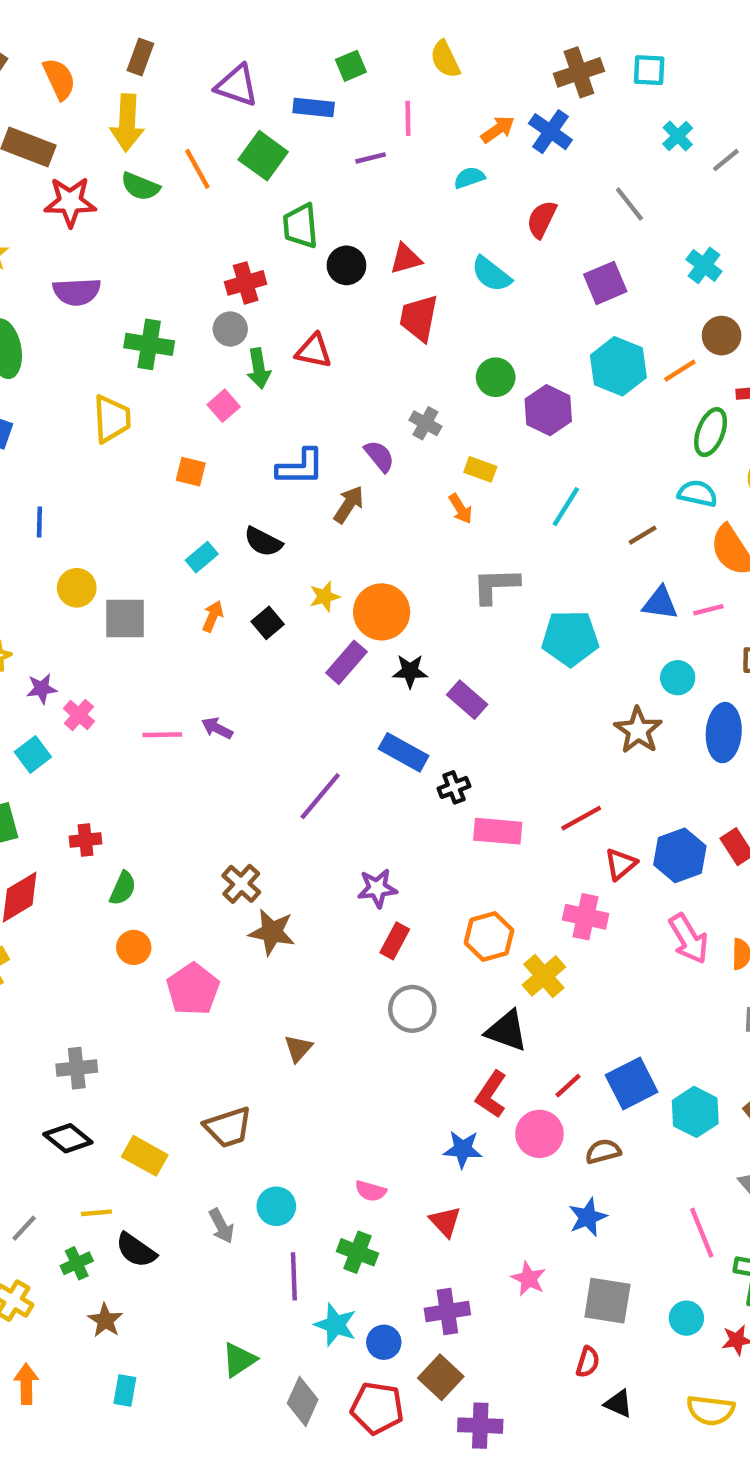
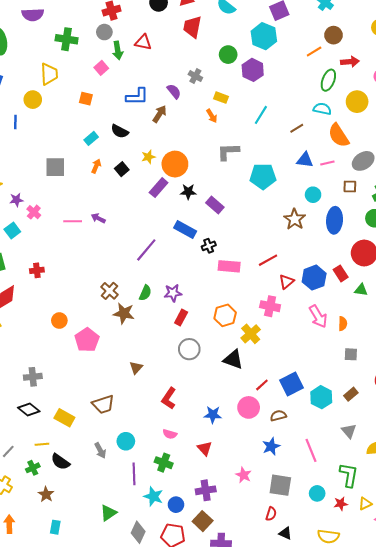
cyan hexagon: (618, 366) -> (264, 36), moved
yellow circle: (77, 588) -> (33, 100), moved
green semicircle: (123, 888) -> (145, 293), moved
red L-shape: (491, 1094) -> (169, 398), moved
pink line: (702, 1233) -> (311, 450), moved

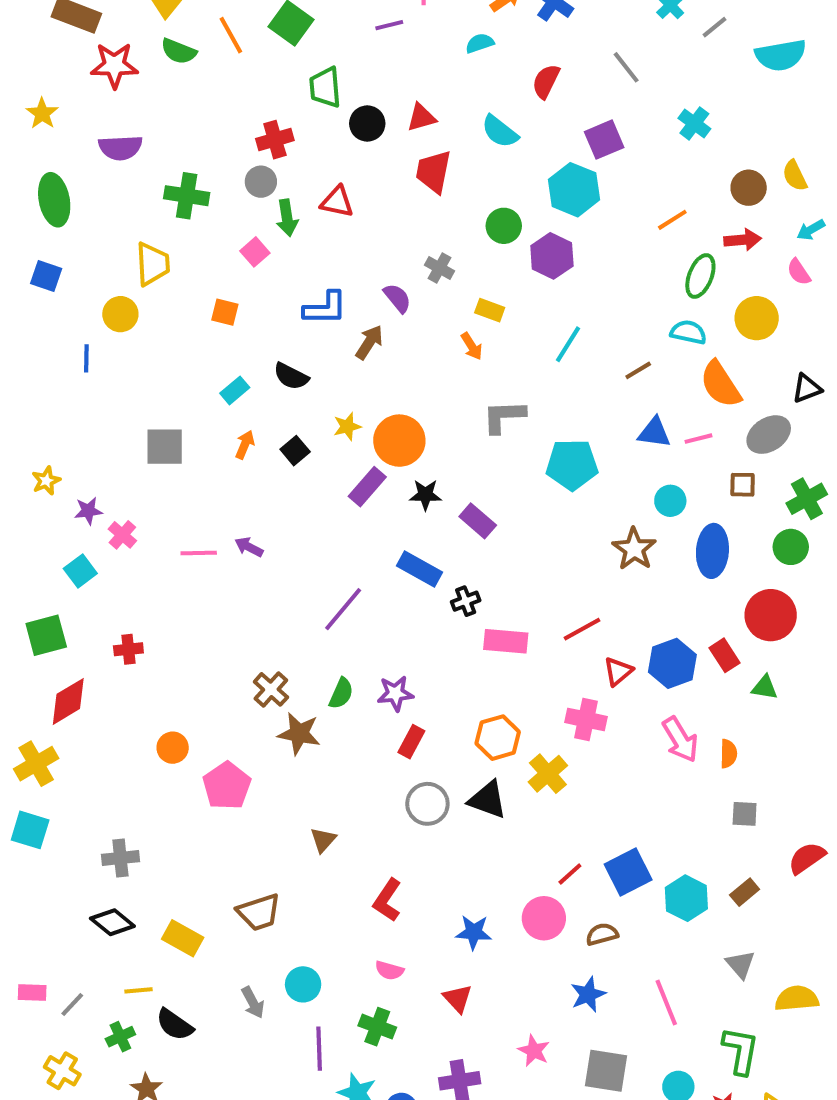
brown circle: (333, 35) -> (749, 188), moved
black triangle: (233, 359) -> (488, 800), moved

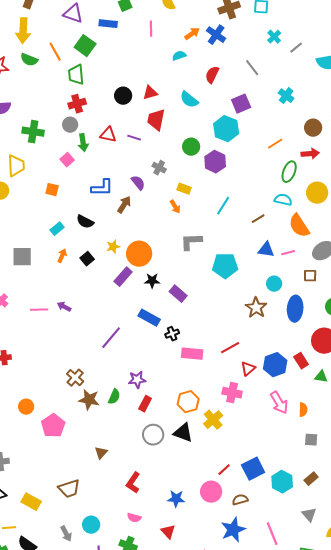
purple line: (389, 25) -> (134, 138), moved, turned 32
green trapezoid: (325, 87) -> (76, 75), moved
green semicircle: (341, 693) -> (114, 397), moved
blue star: (588, 994) -> (233, 530), size x1.4

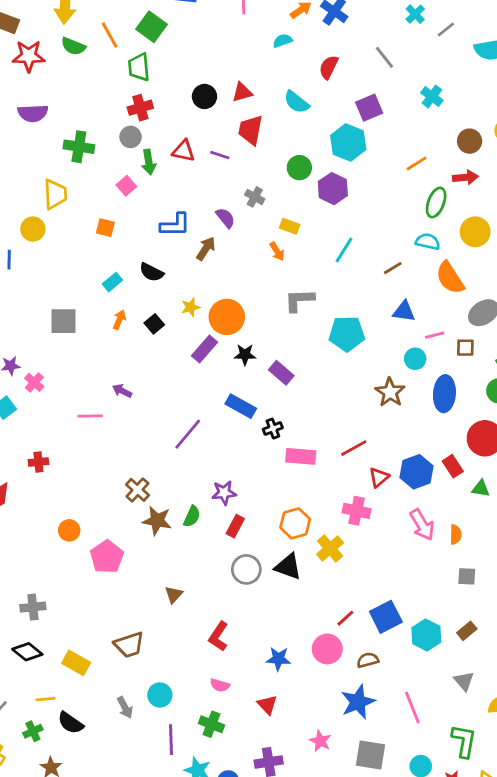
pink line: (288, 253) -> (435, 335), moved
pink line: (39, 310) -> (90, 416), moved

